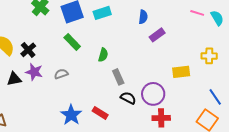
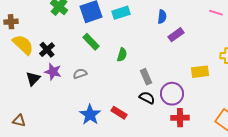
gray rectangle: (118, 77) -> (146, 77), moved
black triangle: (14, 79) -> (33, 79), turned -35

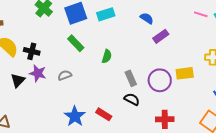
blue semicircle: (162, 17) -> (147, 18), turned -64
black cross: (47, 50) -> (32, 51), turned -35
purple circle: (172, 94) -> (160, 80), moved

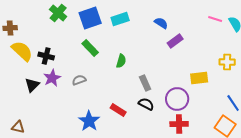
purple star: (38, 73) -> (52, 78), turned 30
purple circle: (160, 80) -> (177, 99), moved
red rectangle: (104, 114) -> (118, 110), moved

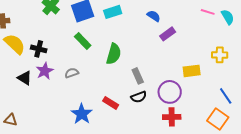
green semicircle: (121, 61) -> (114, 54), size x1.5
black triangle: (32, 85) -> (25, 78), turned -42
black semicircle: (146, 104) -> (139, 97), turned 133

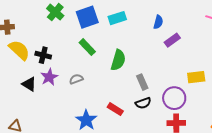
blue semicircle: (154, 16) -> (158, 22), turned 72

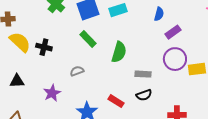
purple star: (49, 77) -> (52, 93), moved
gray rectangle: (142, 82) -> (143, 74), turned -63
black triangle: (29, 84) -> (17, 81), moved, turned -35
purple circle: (174, 98) -> (175, 59), moved

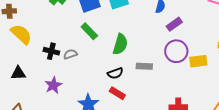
black cross: (44, 47) -> (51, 51), moved
gray semicircle: (77, 71) -> (70, 54), moved
black semicircle: (144, 95) -> (115, 73), moved

